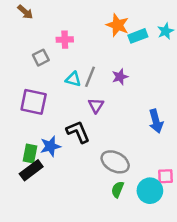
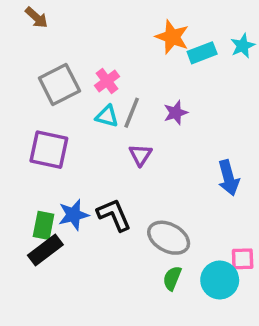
pink cross: (65, 40) -> (107, 81), moved, turned -35
gray square: (41, 58) -> (59, 84), size x1.6
black L-shape: (78, 132) -> (114, 215), moved

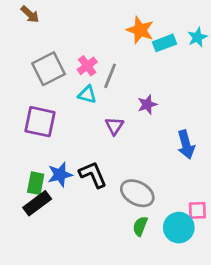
gray line: (132, 113) -> (110, 76), moved
purple star: (176, 113) -> (147, 104), moved

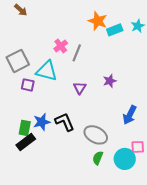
gray square: (49, 69) -> (18, 61), moved
cyan triangle: (87, 94) -> (47, 71), moved, size x1.6
purple star: (147, 104) -> (110, 81), moved
purple square: (40, 122) -> (28, 85), size x0.6
blue arrow: (186, 145) -> (130, 115), moved, turned 42

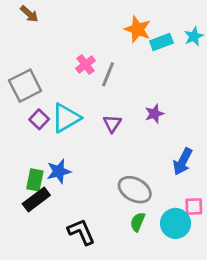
cyan triangle: (47, 71) -> (66, 118), moved, turned -45
purple square: (28, 85) -> (39, 119), turned 32
black L-shape: (65, 122) -> (81, 232), moved

